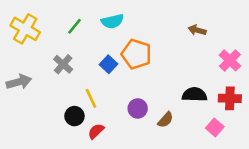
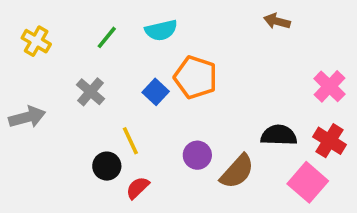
yellow cross: (25, 29) -> (36, 41), size x0.7
brown arrow: (197, 30) -> (277, 21), moved
red cross: (230, 98) -> (329, 141), turned 30
brown semicircle: (165, 120) -> (237, 171), size x1.5
pink square: (215, 127) -> (308, 182), size x1.5

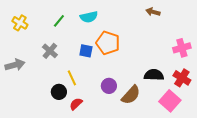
pink cross: (329, 86) -> (182, 48), turned 30
blue square: (156, 92) -> (86, 51), turned -32

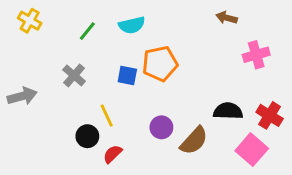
yellow cross: (20, 23) -> (30, 21), moved
orange pentagon: (108, 43) -> (160, 64), turned -30
pink cross: (182, 48) -> (256, 55), moved

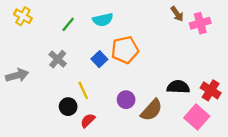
brown arrow: (227, 18) -> (177, 14), turned -140
pink cross: (256, 55) -> (200, 23), moved
blue square: (127, 75) -> (99, 59), turned 35

